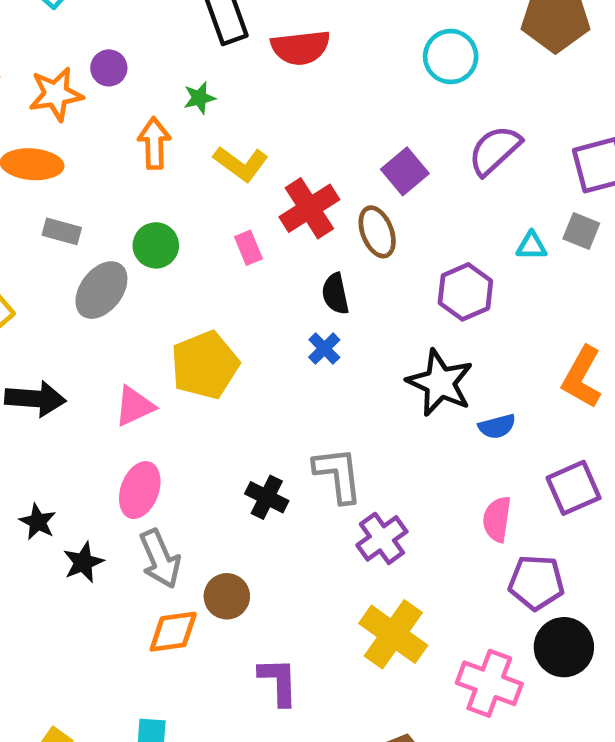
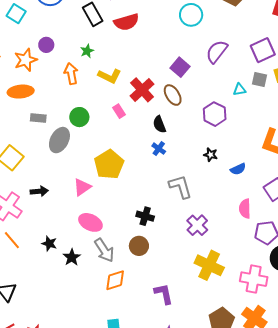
black star: (440, 383) -> (211, 155), size x0.5
black arrow: (35, 399) -> (39, 191), size x0.7
gray L-shape: (338, 475) -> (180, 187), moved
pink ellipse: (140, 490) -> (90, 222), turned -75
brown circle: (227, 596) -> (139, 246), moved

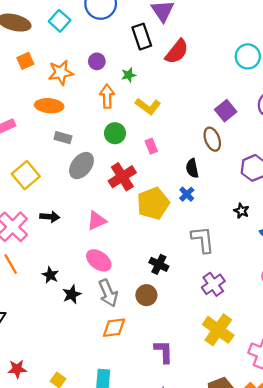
red semicircle: (126, 22) -> (177, 52), turned -45
purple circle: (46, 45) -> (97, 61), moved
red cross: (142, 90) -> (122, 177), moved
green circle: (79, 117) -> (115, 133), moved
yellow pentagon: (109, 164) -> (153, 203), moved

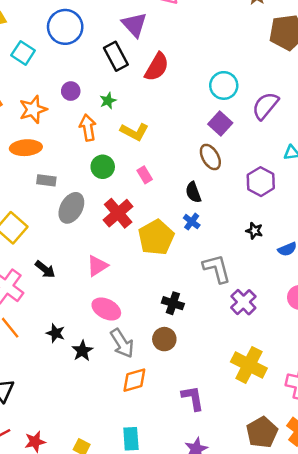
cyan circle: (248, 56) -> (224, 85), moved
black arrow: (50, 217) -> (45, 269), turned 42
purple cross: (213, 284) -> (243, 302), moved

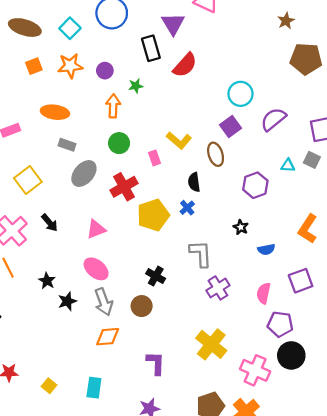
orange star: (33, 109) -> (70, 66), moved
yellow L-shape: (134, 132) -> (179, 140), moved

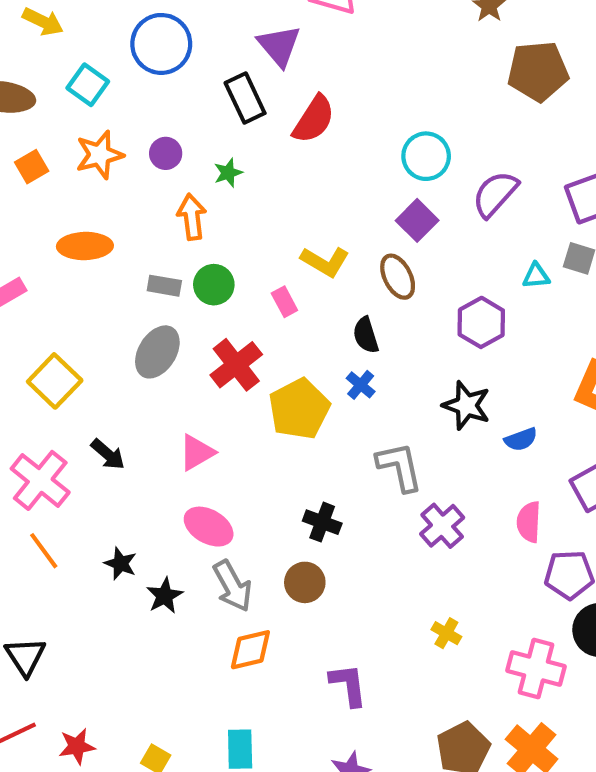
gray rectangle: (67, 145) -> (164, 286), moved
black star: (241, 227) -> (466, 405), size x1.6
yellow cross: (211, 344) -> (446, 633), size x0.5

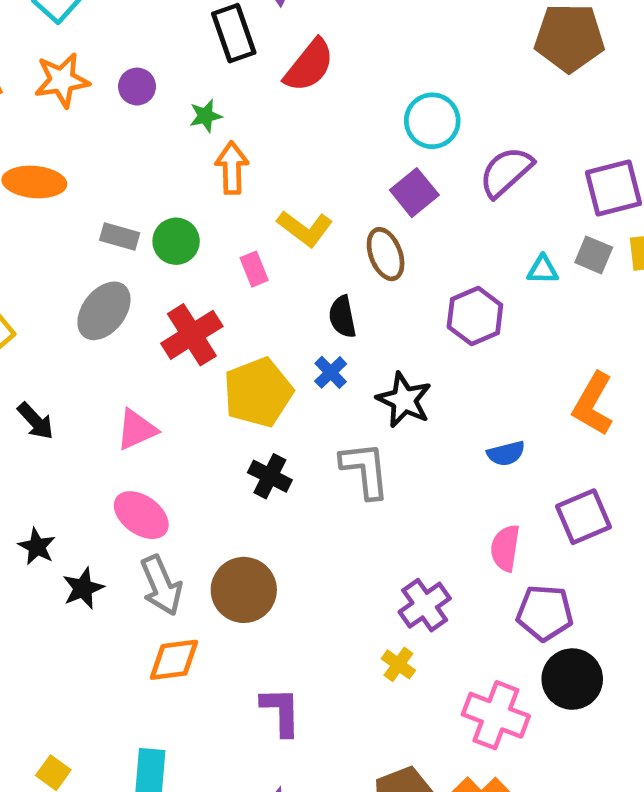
orange arrow: (192, 217) -> (232, 168), moved
black star: (466, 405) -> (404, 400), moved
black cross: (322, 522) -> (270, 476), moved
purple cross: (442, 526) -> (425, 605), moved
brown circle: (305, 582) -> (244, 590), size x1.4

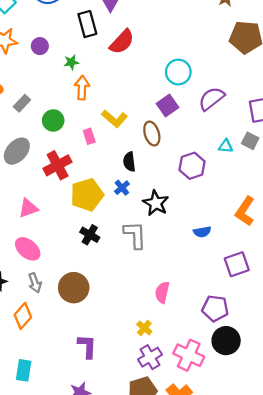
gray rectangle: (120, 236) -> (22, 103), moved, turned -66
pink semicircle: (505, 548) -> (162, 292), moved
gray arrow: (161, 585) -> (35, 283), size x0.7
purple cross: (425, 605) -> (150, 357), moved
orange diamond: (174, 660) -> (23, 316), moved, turned -45

